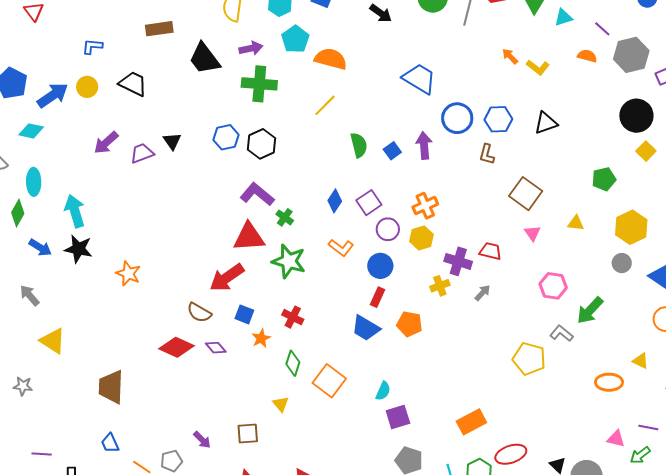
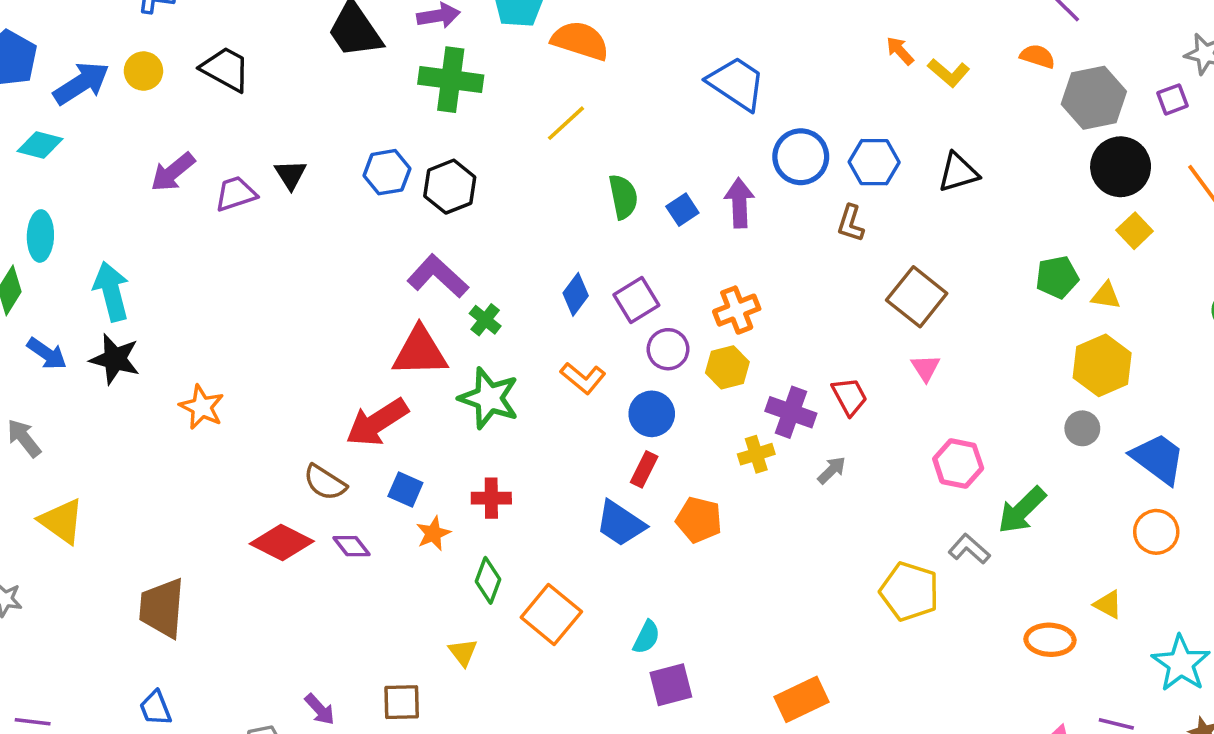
gray hexagon: (631, 55) -> (1094, 98), moved
yellow triangle: (576, 223) -> (1106, 296), moved
red trapezoid: (491, 251) -> (849, 397), turned 45
red cross: (293, 317) -> (491, 498), turned -30

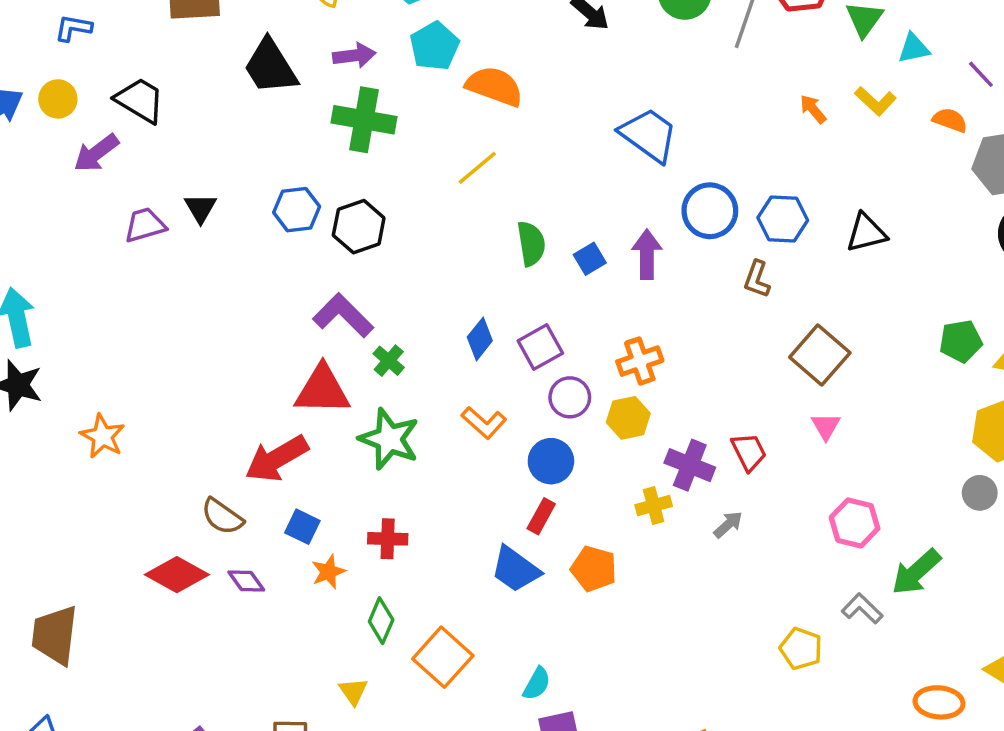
yellow L-shape: (949, 73) -> (875, 101), moved
purple arrow: (173, 172) -> (96, 153), moved
yellow pentagon: (910, 591) -> (801, 649), size x0.7

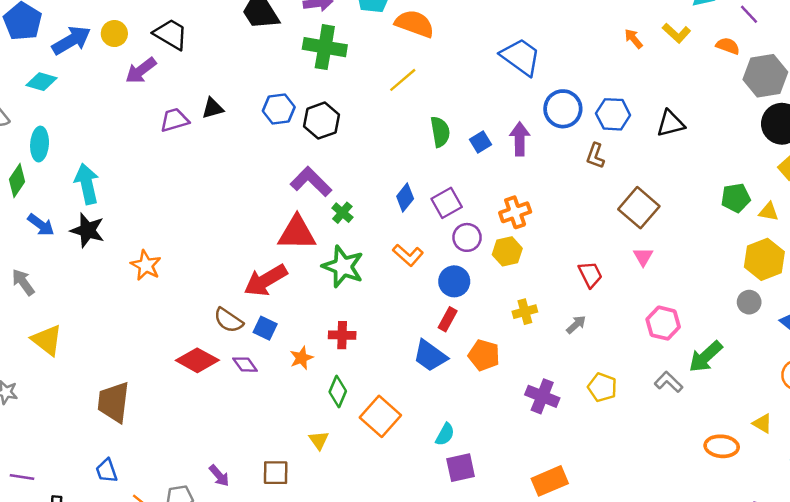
black triangle: (200, 208) -> (213, 108), turned 45
purple cross: (690, 465) -> (542, 396), moved
blue square: (302, 527) -> (265, 328), moved
yellow pentagon: (801, 649) -> (602, 387), moved

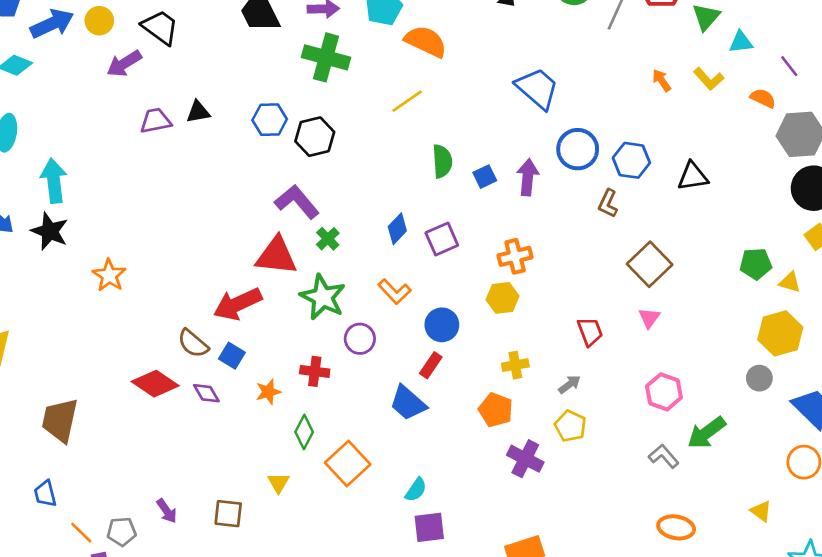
purple circle: (467, 237) -> (360, 339), moved
orange pentagon: (484, 355) -> (496, 410), moved
yellow pentagon: (602, 387) -> (570, 426), moved
orange ellipse: (722, 446) -> (676, 527), moved

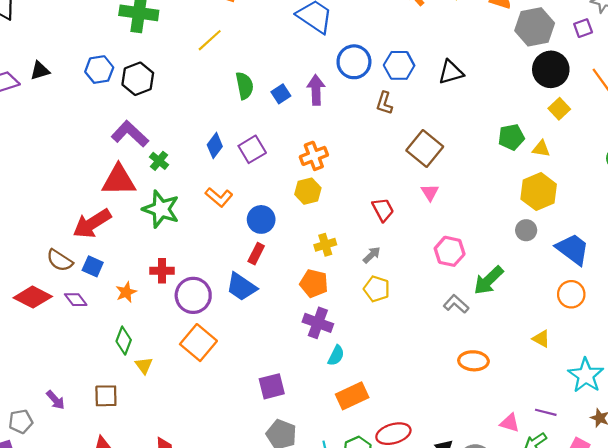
purple circle: (360, 339) -> (193, 295), moved, size x1.4
green diamond: (304, 432) -> (124, 341), moved
purple cross: (525, 459) -> (318, 323), moved
cyan semicircle: (416, 490) -> (336, 356), moved

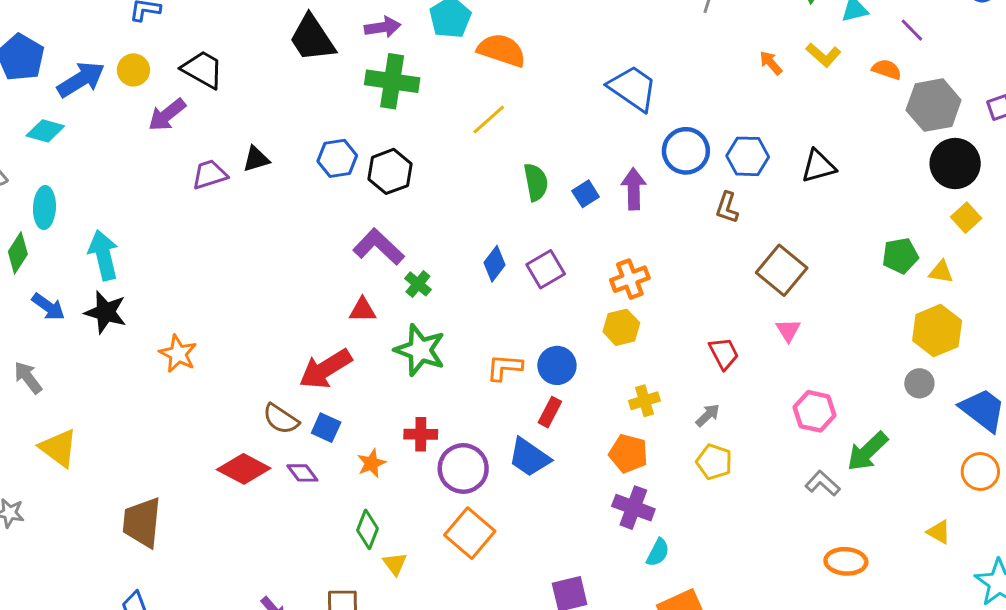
red triangle: (119, 180) -> (363, 310), size x0.6
orange L-shape: (219, 197) -> (504, 367), moved, turned 144

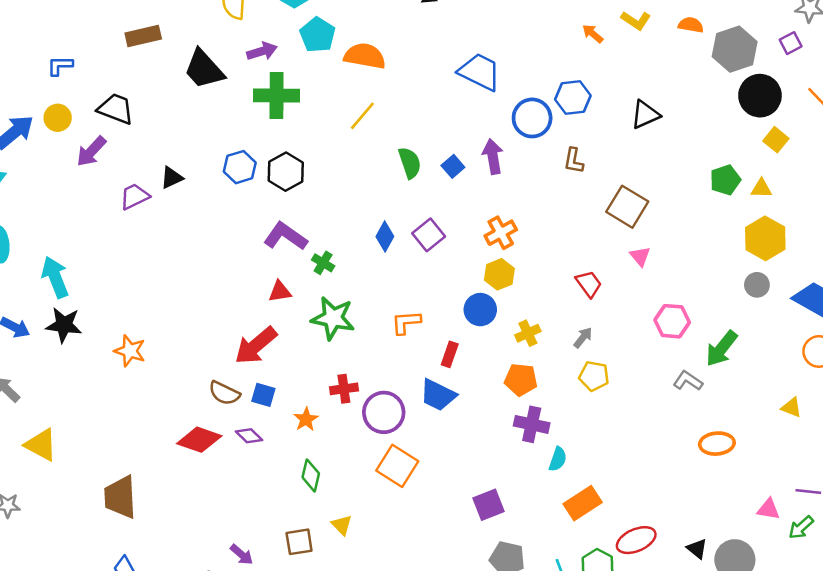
blue hexagon: (748, 156) -> (573, 97), moved
blue circle: (557, 365) -> (480, 310), moved
yellow triangle: (395, 564) -> (342, 525), moved

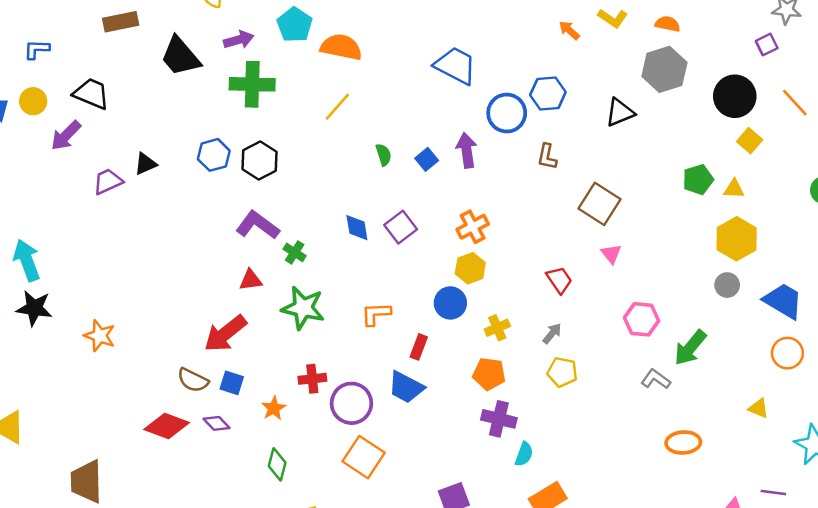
gray hexagon: (735, 49) -> (664, 69), moved
green semicircle: (410, 163) -> (384, 155), size x0.7
blue diamond: (385, 236) -> (357, 228), turned -40

